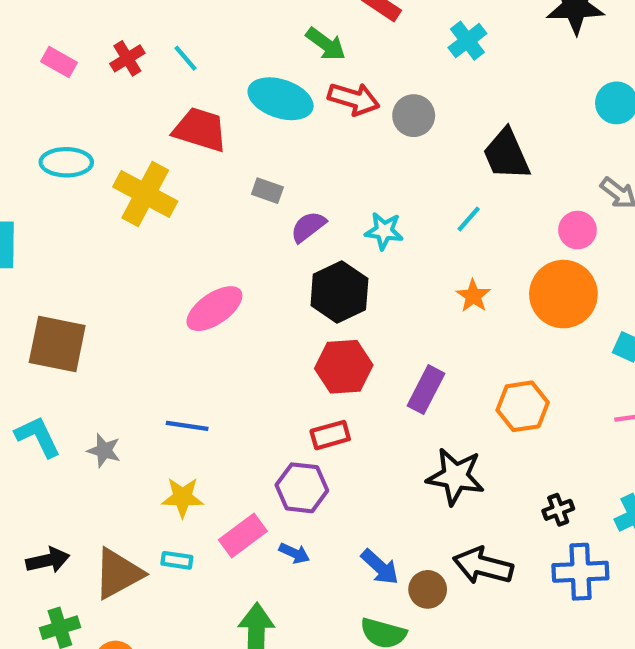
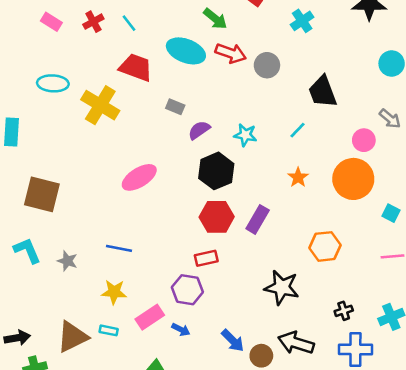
purple rectangle: (426, 390) -> (258, 219), moved
black arrow: (48, 560) -> (17, 338), moved

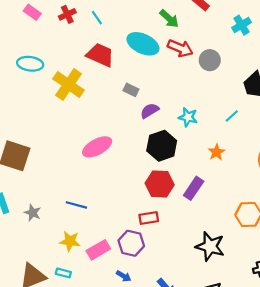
orange star: (298, 177) -> (216, 152), moved
pink rectangle: (150, 317) -> (98, 250), moved

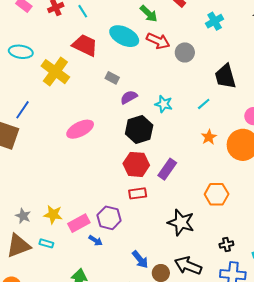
orange star: (216, 152) -> (209, 137), moved
blue line: (76, 205) -> (22, 110), moved, turned -72
gray star: (33, 213) -> (23, 216), moved
red rectangle: (149, 218) -> (138, 193), moved
blue arrow: (124, 276) -> (96, 241), moved

